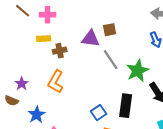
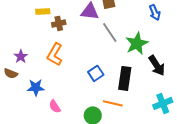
blue square: (99, 113) -> (96, 73), moved
blue star: (37, 115) -> (36, 87), turned 30

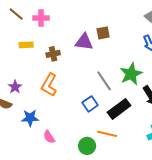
yellow rectangle: (43, 11) -> (26, 45), moved
gray line: (110, 32) -> (104, 81), moved
black rectangle: (125, 78) -> (119, 109), turned 45

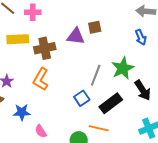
yellow rectangle: (26, 45) -> (18, 39), size x1.5
brown cross: (53, 54) -> (45, 48), size x1.5
gray line: (104, 81) -> (96, 75), turned 55

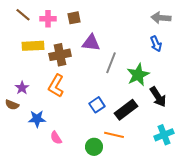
brown square: (95, 27) -> (74, 18), moved
gray line: (96, 75) -> (111, 63), moved

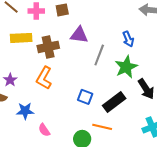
blue arrow: (156, 44) -> (128, 39), moved
blue square: (97, 105) -> (85, 97), turned -35

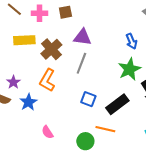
brown cross: (48, 47) -> (51, 49), turned -30
gray line: (99, 55) -> (81, 63), moved
blue star: (25, 111) -> (28, 102), moved, turned -30

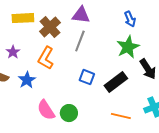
purple star: (13, 82) -> (13, 52), moved
orange line: (105, 129) -> (121, 116), moved
pink semicircle: (47, 132) -> (46, 110), size x1.5
green circle: (85, 141) -> (69, 113), moved

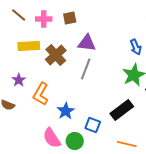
orange L-shape: (46, 58) -> (41, 94), moved
blue square: (87, 77) -> (93, 125), moved
blue star: (27, 80) -> (66, 111), moved

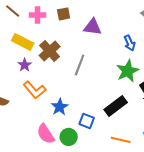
purple triangle: (87, 43) -> (93, 27), moved
yellow rectangle: (29, 46) -> (23, 42), turned 30
purple star: (19, 80) -> (25, 65), moved
orange L-shape: (41, 94) -> (35, 90), turned -70

